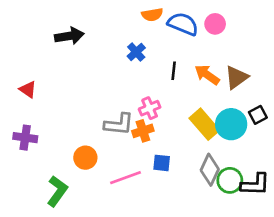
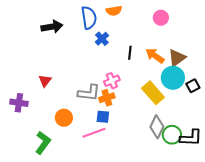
blue semicircle: (183, 24) -> (89, 18), moved, turned 60
red triangle: (28, 89) -> (45, 81), moved, turned 32
cyan circle: (231, 124) -> (173, 78), moved
blue square: (162, 163) -> (103, 117), moved

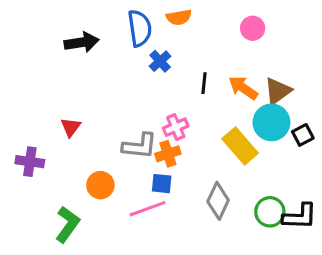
gray diamond: (157, 127) -> (218, 201), moved

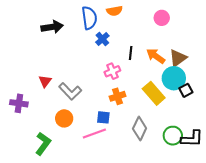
pink cross: (176, 127) -> (112, 71), moved
black square: (303, 135) -> (186, 90), moved
gray L-shape: (140, 146) -> (70, 91), moved, turned 40
orange cross: (168, 154) -> (117, 96), moved

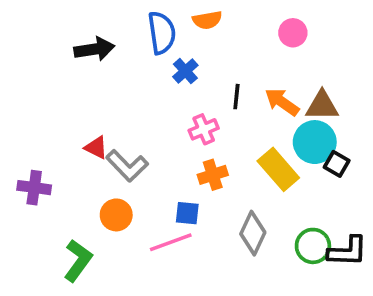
brown triangle: (178, 58) -> (322, 106), turned 36
red triangle: (45, 81) -> (96, 148), moved, turned -40
black square: (186, 90) -> (337, 164), turned -32

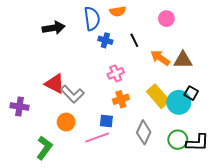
blue cross: (185, 71) -> (105, 40), turned -32
black line: (236, 97) -> (134, 40), moved, turned -32
cyan circle: (315, 142) -> (179, 102), moved
red triangle: (96, 148) -> (55, 84), size x1.5

